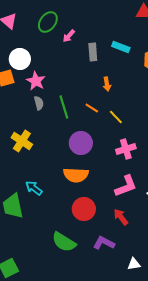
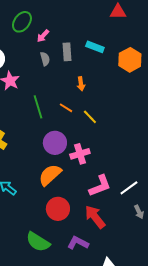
gray semicircle: (39, 103) -> (45, 59), moved
pink cross: (126, 149) -> (80, 154), moved
orange semicircle: (76, 175) -> (50, 175), turned 135
red arrow: (121, 217) -> (95, 217), size x1.4

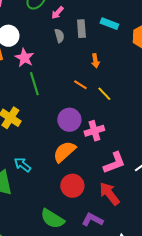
green line: (38, 107) -> (34, 84), moved

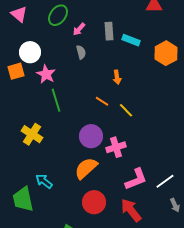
gray rectangle: (81, 29) -> (109, 31), moved

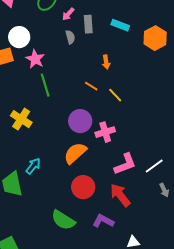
gray rectangle: (109, 31) -> (88, 24), moved
cyan arrow: (44, 181) -> (33, 166), turned 90

